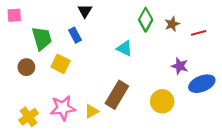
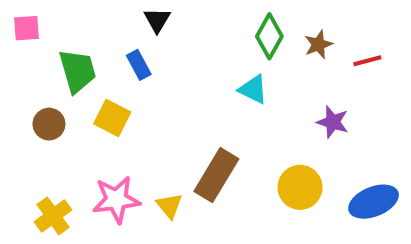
cyan triangle: (125, 48) -> (253, 89), moved
blue ellipse: (202, 84) -> (374, 202), moved
yellow triangle: (91, 111) -> (169, 206), turned -40

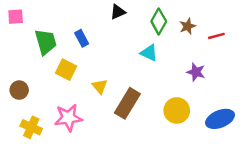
black triangle: (157, 20) -> (118, 12), moved, turned 35
brown circle: (49, 124) -> (19, 90), moved
yellow triangle: (169, 206) -> (100, 86), moved
yellow cross: (53, 216) -> (31, 127), turned -30

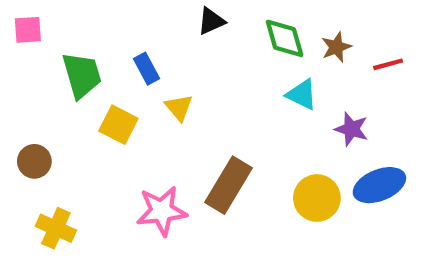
green diamond: (159, 21) -> (285, 38), turned -45
cyan triangle: (149, 53) -> (302, 94), moved
yellow triangle: (100, 86) -> (179, 107), moved
pink star: (68, 118) -> (162, 211), moved
blue ellipse: (220, 119) -> (379, 185), moved

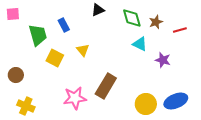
blue rectangle: (147, 69) -> (64, 25), moved
blue ellipse: (379, 185) -> (176, 101), moved
yellow circle: (317, 198) -> (146, 104), moved

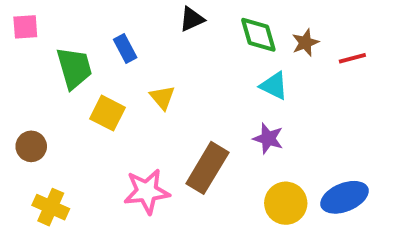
purple star: (163, 60) -> (268, 139), moved

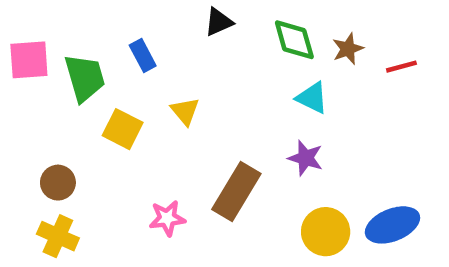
pink square: (25, 27) -> (29, 60), moved, size x1.4
brown circle: (31, 146) -> (58, 183), moved
pink star: (147, 191) -> (167, 218), size x0.7

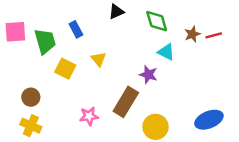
brown star: (348, 49) -> (192, 34), moved
purple star: (306, 158) -> (148, 75), moved
yellow circle: (326, 232) -> (156, 127), moved

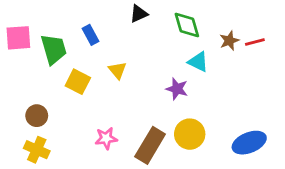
brown rectangle: (126, 102) -> (150, 145), moved
yellow circle: (156, 127) -> (190, 134), moved

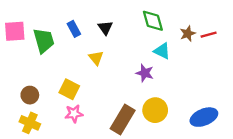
black triangle: (139, 14) -> (105, 28), moved, turned -42
yellow square: (78, 82) -> (69, 89), moved
pink star: (106, 138) -> (74, 114), moved

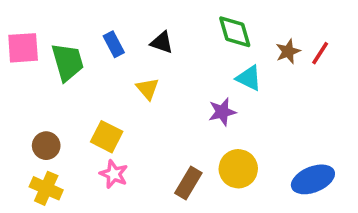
black triangle: (105, 28) -> (162, 42), turned -35
red line: (209, 35) -> (320, 53), turned -42
purple star: (145, 73) -> (222, 112), turned -30
pink star: (74, 114) -> (114, 174), turned 30
brown rectangle: (123, 119) -> (188, 183), size x0.7

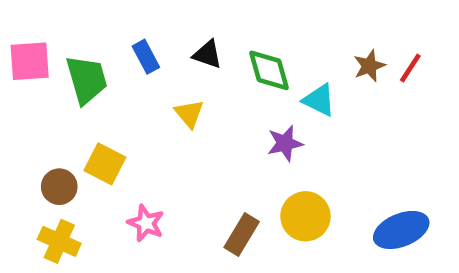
green diamond: (235, 32) -> (269, 70), moved
yellow square: (107, 137) -> (105, 164), moved

